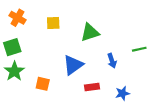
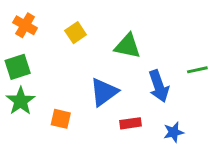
yellow square: (53, 23) -> (76, 33), turned -32
green triangle: (90, 32) -> (128, 46), turned 30
blue arrow: (112, 61) -> (159, 86), size x1.5

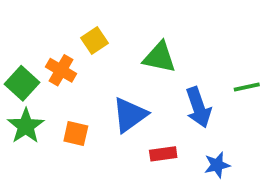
orange cross: (25, 25) -> (61, 70), moved
green square: (18, 67) -> (22, 83), turned -30
orange square: (61, 119) -> (76, 133), moved

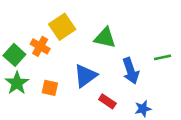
yellow square: (94, 41) -> (62, 27), size x1.5
red rectangle: (163, 154) -> (107, 101), turned 42

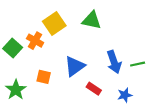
green triangle: (105, 38) -> (92, 20), moved
green line: (162, 57) -> (138, 64), moved
green star: (17, 83) -> (16, 90), moved

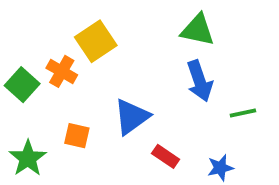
green triangle: (92, 20) -> (198, 30), moved
blue arrow: (114, 62) -> (200, 81), moved

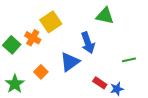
blue arrow: (200, 81) -> (88, 43), moved
orange square: (77, 136) -> (41, 72), turned 32
red rectangle: (166, 156) -> (100, 83), moved

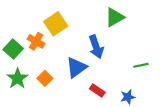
green triangle: (105, 16) -> (115, 17), turned -42
red rectangle: (100, 83) -> (97, 90), moved
green star: (15, 84) -> (17, 78), moved

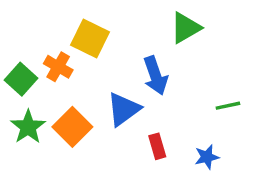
yellow square: (56, 24) -> (90, 38), turned -30
orange square: (45, 78) -> (72, 127), size x1.5
red rectangle: (97, 90) -> (157, 146), turned 40

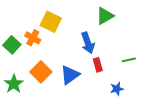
blue triangle: (124, 109) -> (70, 75), moved
green star: (28, 127) -> (14, 84), moved
red rectangle: (157, 146) -> (98, 65), moved

